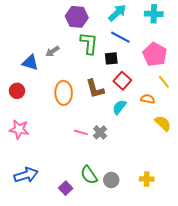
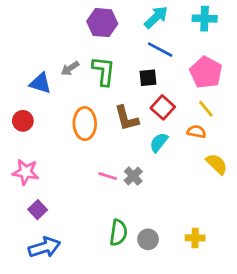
green L-shape: (89, 43) -> (104, 71), moved
yellow line: (164, 82) -> (206, 109), moved
blue arrow: (26, 175) -> (44, 247), moved
green semicircle: (89, 175) -> (118, 233), turned -138
purple square: (66, 188) -> (38, 210), moved

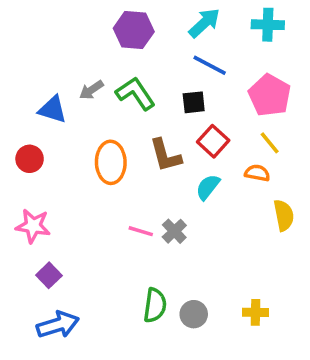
green L-shape: (104, 71) -> (135, 94), turned -40
yellow semicircle: (217, 164) -> (284, 215), turned 35

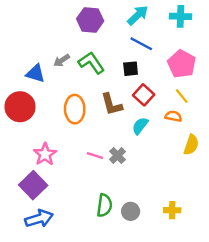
red circle: (30, 159) -> (20, 107), size x1.6
yellow semicircle: (284, 215) -> (191, 145), turned 30
pink star: (33, 226) -> (45, 154), moved, turned 30
purple square: (49, 275) -> (33, 185), size x1.6

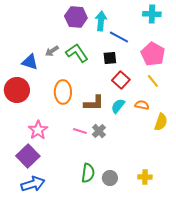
cyan arrow: (138, 15) -> (101, 21), moved, turned -42
brown L-shape: (112, 104) -> (94, 103), moved, turned -75
orange semicircle: (173, 116) -> (142, 105), moved

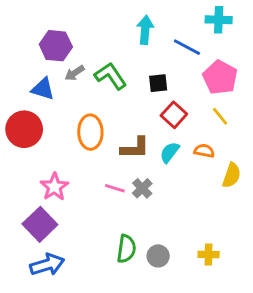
purple hexagon: (76, 17) -> (56, 46), moved
blue line: (119, 37) -> (187, 47), moved

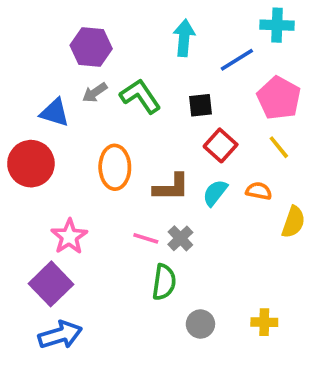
purple hexagon: (56, 46) -> (91, 47), moved
blue line: (187, 47) -> (237, 60), turned -60
green semicircle: (126, 249) -> (164, 282), moved

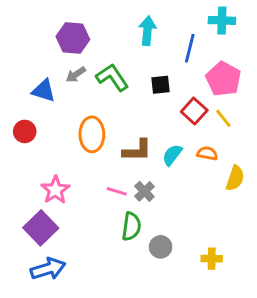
blue line: (237, 60) -> (190, 48), turned -44
red square: (221, 145) -> (194, 111), moved
red circle: (31, 164) -> (25, 131), size x0.6
gray circle: (200, 324) -> (161, 247), moved

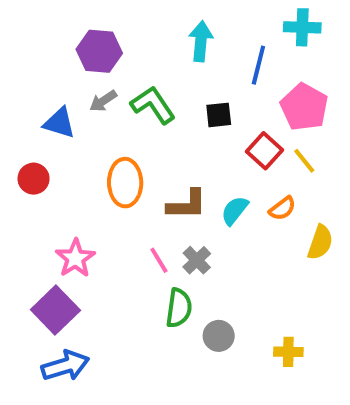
orange semicircle: (207, 153) -> (282, 208), turned 132
pink line: (117, 191) -> (159, 260), turned 42

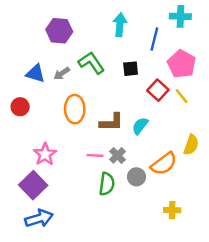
gray arrow: (103, 101) -> (62, 73), moved
orange semicircle: (282, 208) -> (164, 164), moved, size x1.6
pink line: (159, 260) -> (95, 155), turned -56
gray circle: (219, 336) -> (136, 177), moved

